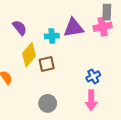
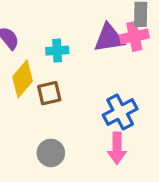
purple triangle: (74, 28) -> (109, 38), moved
blue cross: (93, 76) -> (120, 112), size x1.5

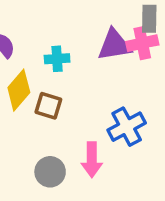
brown square: (49, 93) -> (48, 106), turned 30
pink arrow: (117, 148) -> (92, 160), moved

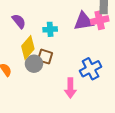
gray circle: (50, 172) -> (34, 64), moved

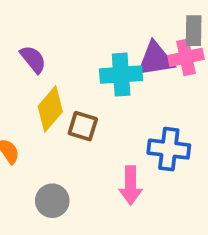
cyan cross: (50, 29) -> (121, 75), moved, size x1.5
gray circle: (34, 64) -> (52, 201), moved
blue cross: (91, 69) -> (169, 149), turned 35

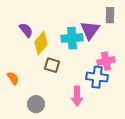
pink cross: (186, 57) -> (106, 61), moved
purple triangle: (155, 59) -> (90, 30), turned -45
yellow diamond: (50, 109) -> (41, 43), moved

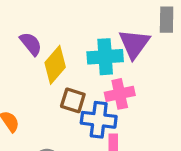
pink cross: (106, 61) -> (120, 94), moved
blue cross: (97, 77) -> (99, 120), moved

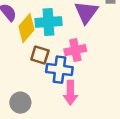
cyan cross: (105, 57) -> (48, 22), moved

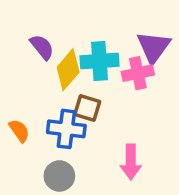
pink cross: (75, 50) -> (138, 73), moved
blue cross: (59, 70) -> (66, 129), moved

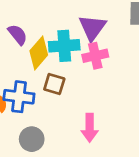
purple triangle: (153, 47) -> (92, 27), moved
blue cross: (66, 129) -> (19, 97), moved

